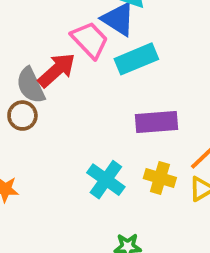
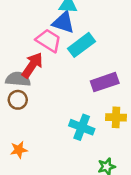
gray semicircle: (31, 85) -> (18, 79), turned 135

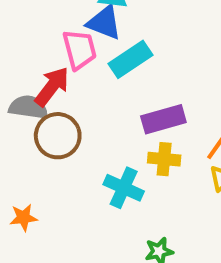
pink trapezoid: (49, 40) -> (79, 49), turned 40
brown circle: (18, 100) -> (58, 136), moved, size x1.5
yellow cross: (116, 117) -> (164, 159), moved

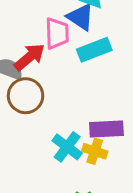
purple rectangle: (163, 119) -> (106, 129), moved
yellow cross: (164, 159) -> (95, 151), moved

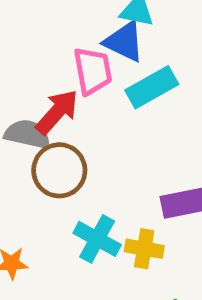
cyan cross: (67, 147) -> (97, 239), moved
yellow cross: (95, 151) -> (144, 249), moved

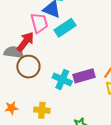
cyan cross: (97, 239) -> (62, 80), moved
yellow cross: (144, 249) -> (42, 110), moved

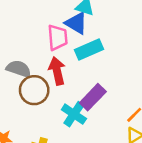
red arrow: (25, 42) -> (57, 71), moved, turned -60
purple rectangle: (84, 76) -> (93, 97), moved, turned -40

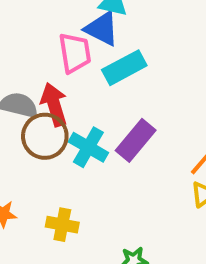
red arrow: (57, 71) -> (54, 105), moved
cyan cross: (74, 114) -> (88, 147), moved

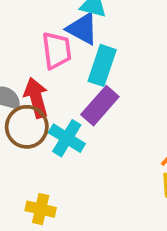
cyan rectangle: (124, 68) -> (102, 65), turned -45
purple rectangle: (136, 140) -> (100, 106), moved

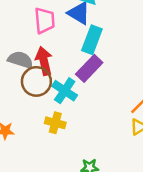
pink trapezoid: (57, 50) -> (45, 21), moved
yellow cross: (41, 209) -> (55, 123), moved

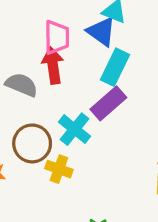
red arrow: (44, 61) -> (53, 65), moved
brown circle: (36, 81) -> (32, 143), moved

